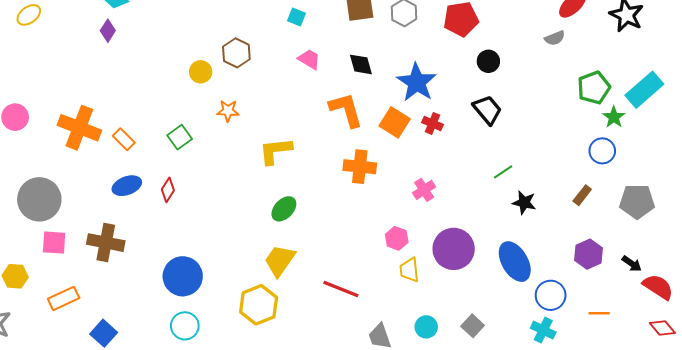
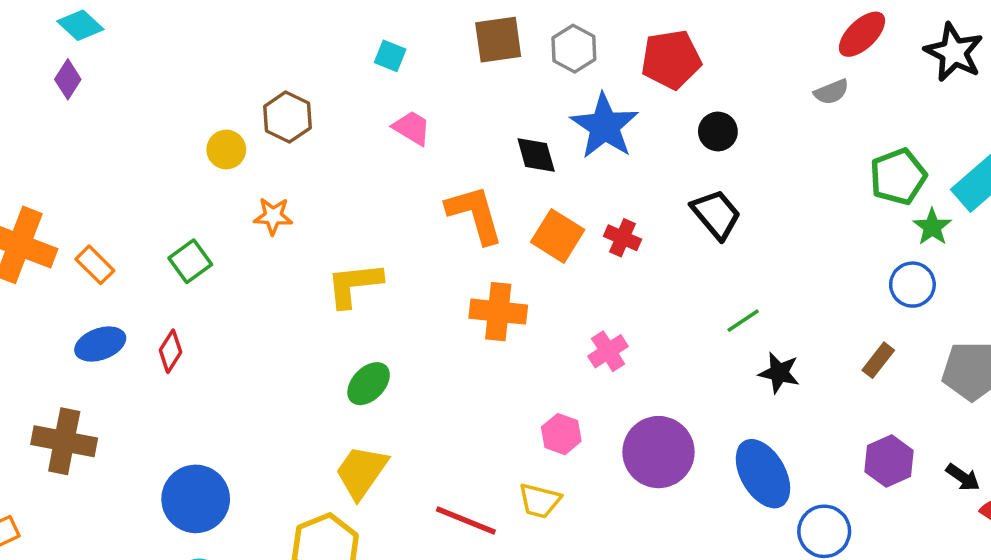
black diamond: (361, 64) -> (536, 155), moved
blue star: (417, 82) -> (604, 126), moved
yellow trapezoid: (409, 270) -> (540, 501), moved, turned -70

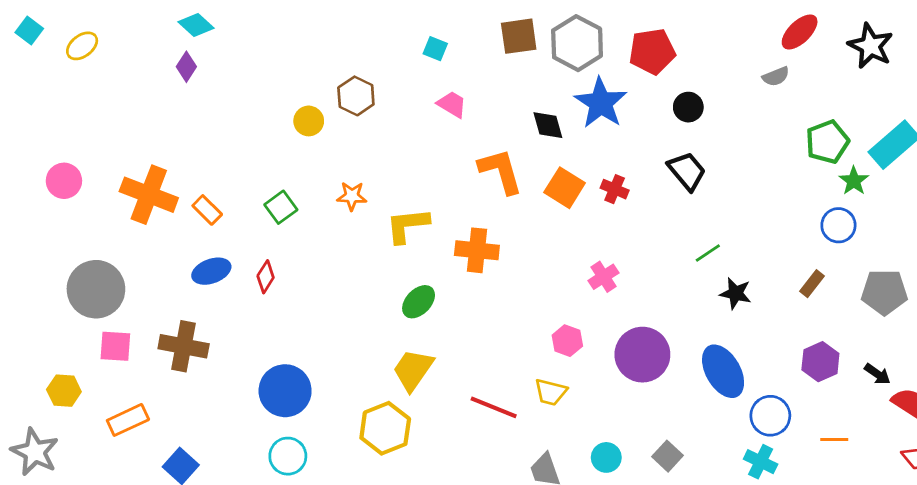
gray hexagon: (574, 49) -> (577, 43), size x1.5
orange star: (273, 216) -> (352, 196), moved
orange cross: (498, 312) -> (477, 250), moved

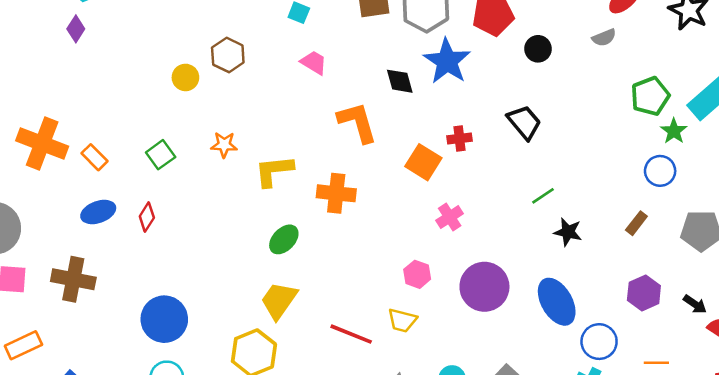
black circle: (688, 107) -> (538, 49), moved
orange square: (565, 188) -> (423, 162), moved
red cross: (615, 189) -> (460, 139), turned -30

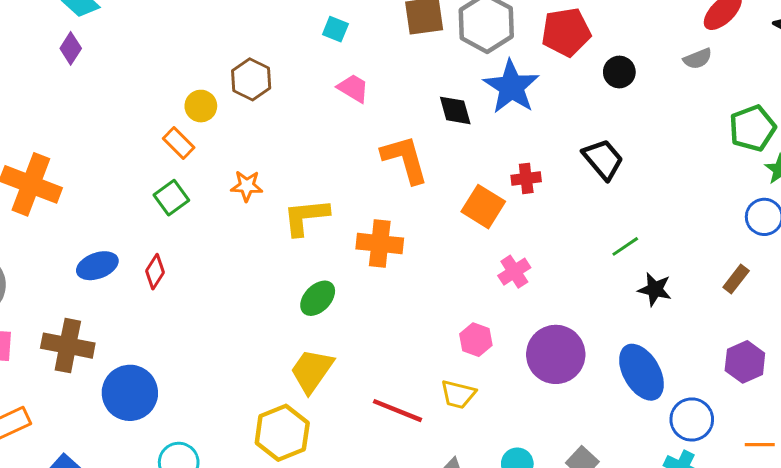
orange rectangle: (94, 157) -> (179, 143), moved
blue circle: (164, 319) -> (130, 393), moved

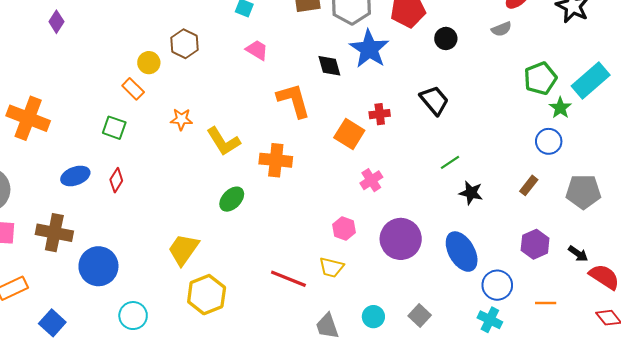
green square: (171, 198) -> (114, 128), moved, turned -35
yellow L-shape: (306, 217) -> (223, 141), turned -116
yellow trapezoid: (312, 371) -> (183, 249), moved

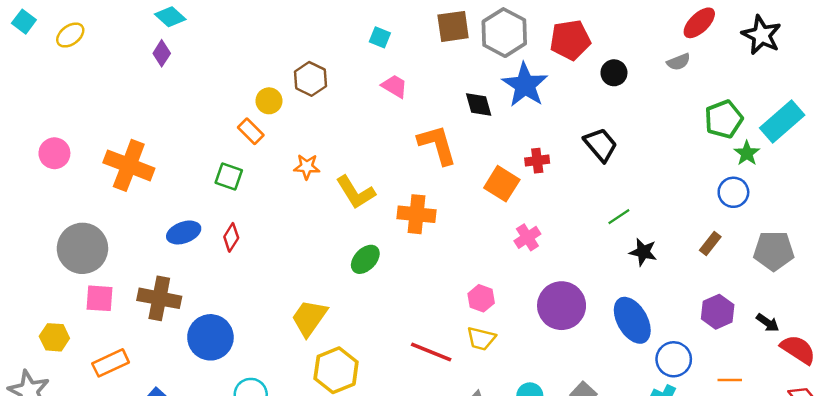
pink hexagon: (344, 228) -> (481, 298), moved

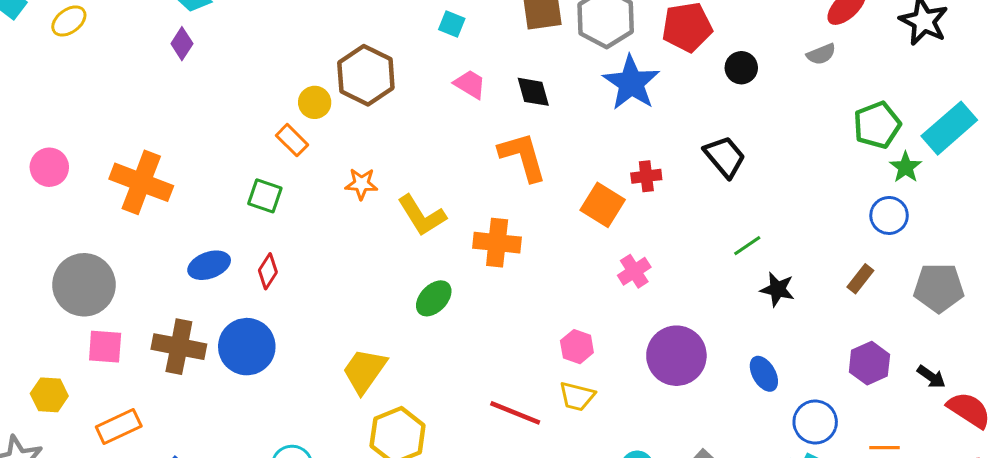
brown hexagon: (310, 79) -> (366, 75), size x1.4
black diamond: (479, 105) -> (533, 92), moved
blue ellipse: (632, 320) -> (764, 374), size x0.6
blue circle: (210, 337) -> (247, 347), moved

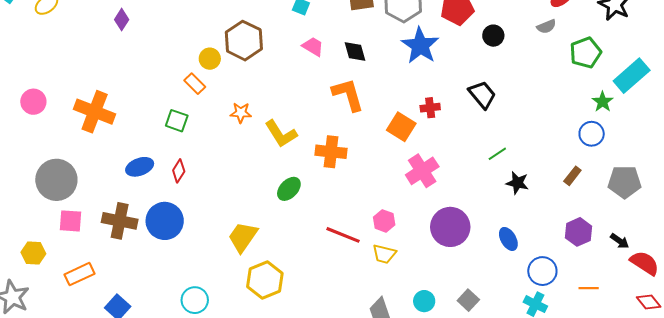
green pentagon: (877, 125) -> (586, 53), moved
pink cross: (634, 271) -> (422, 171), size x1.5
red line: (515, 413) -> (343, 235), moved

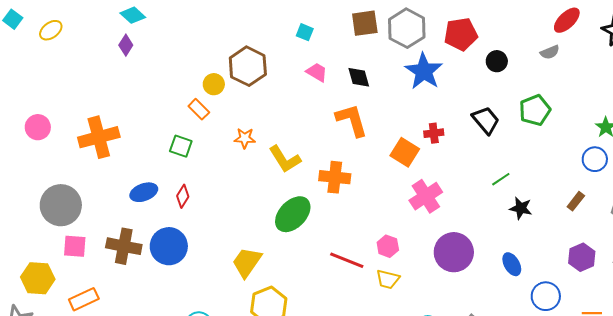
green pentagon: (586, 53) -> (535, 110), moved
orange cross: (95, 112) -> (99, 137), turned -36
green ellipse: (289, 189) -> (293, 214), size x1.5
yellow hexagon: (33, 253) -> (38, 278), size x1.4

